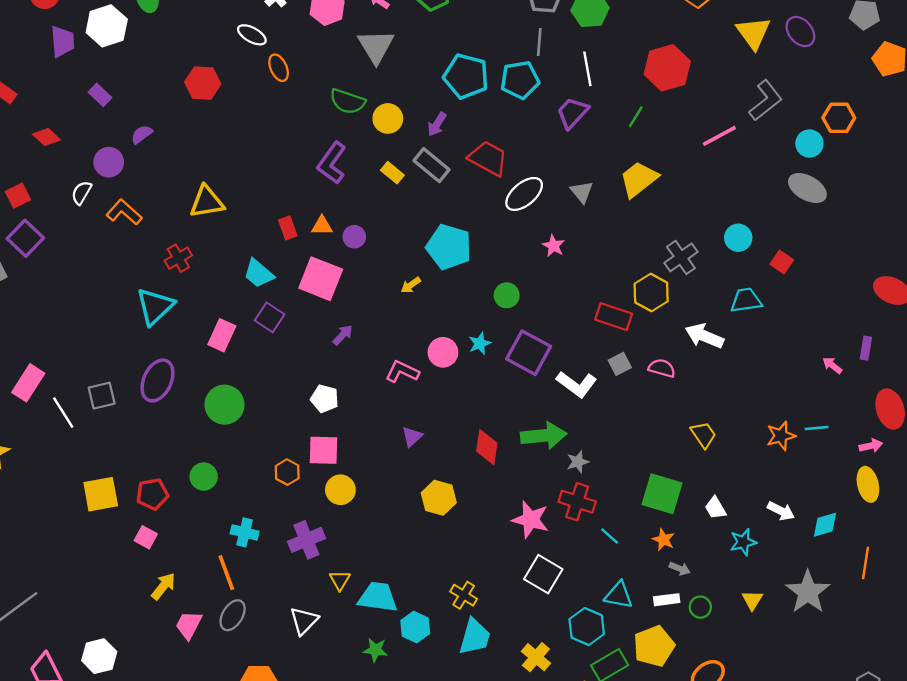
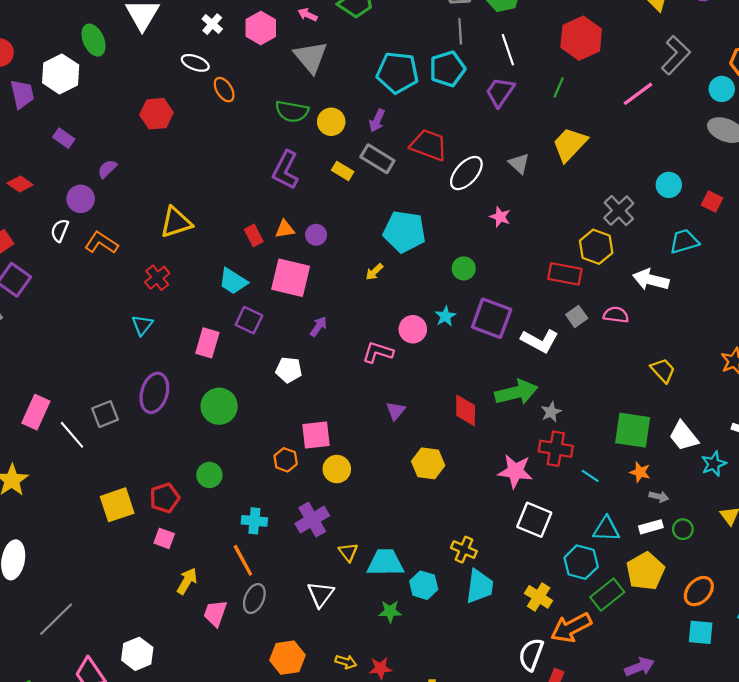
cyan triangle: (155, 306) -> (142, 325), size x0.6
white pentagon: (325, 399) -> (289, 370), moved
white trapezoid: (715, 508) -> (684, 436), size x1.4

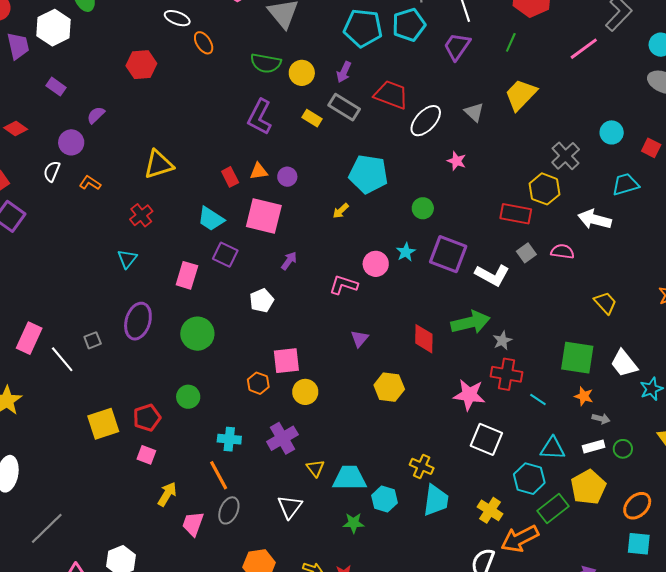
orange L-shape: (101, 243) -> (90, 183), size x0.7
white pentagon: (289, 370) -> (262, 301), turned -30
gray square: (105, 414) -> (93, 340), size x0.7

